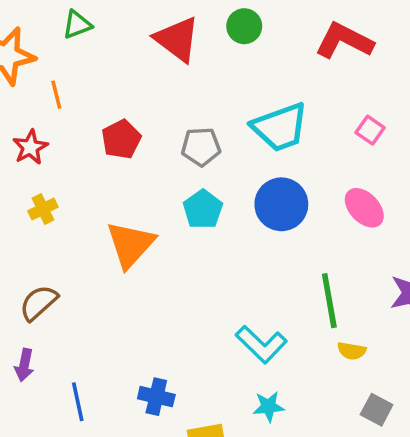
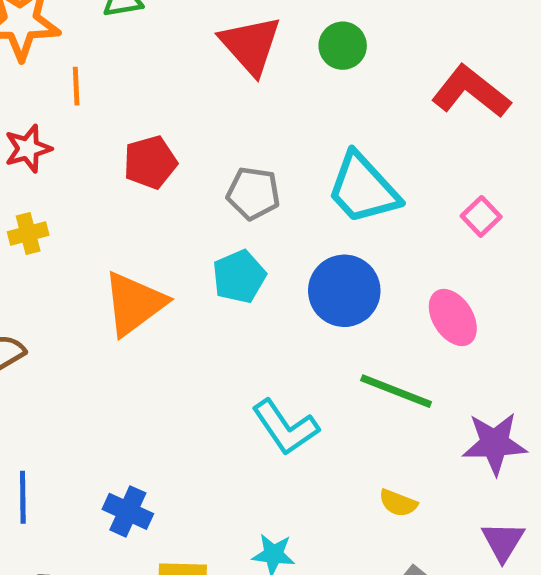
cyan trapezoid: (280, 127) -> (363, 189), turned 56
green line: (329, 301) -> (396, 391), moved, turned -70
cyan L-shape: (261, 344) -> (285, 427), moved

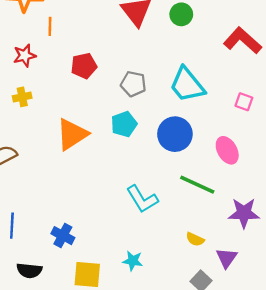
pink square: (481, 216) -> (244, 102), turned -30
purple triangle: (503, 541) -> (227, 258), moved

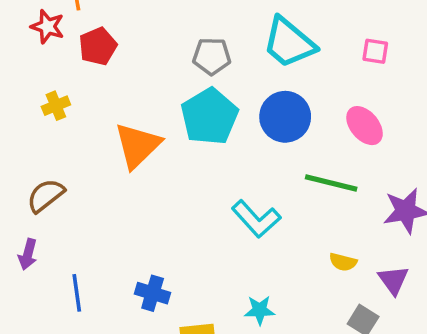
red star: (25, 55) -> (48, 27), moved, turned -30
red pentagon: (84, 66) -> (98, 46), moved
cyan pentagon: (124, 124) -> (209, 117), size x1.5

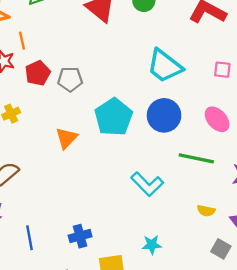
gray pentagon: (212, 56) -> (70, 79), moved
orange triangle: (138, 145) -> (67, 138), size x0.7
blue cross: (153, 293) -> (80, 236), turned -30

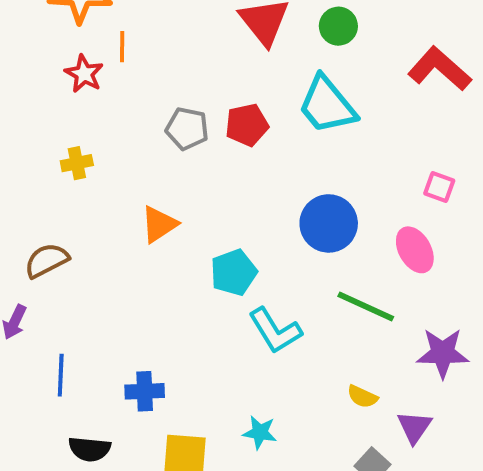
cyan trapezoid: (165, 66) -> (327, 105), moved
pink square: (222, 70) -> (439, 187), moved
red pentagon: (38, 73) -> (247, 125), moved
cyan pentagon: (114, 117) -> (234, 272), moved, size x0.7

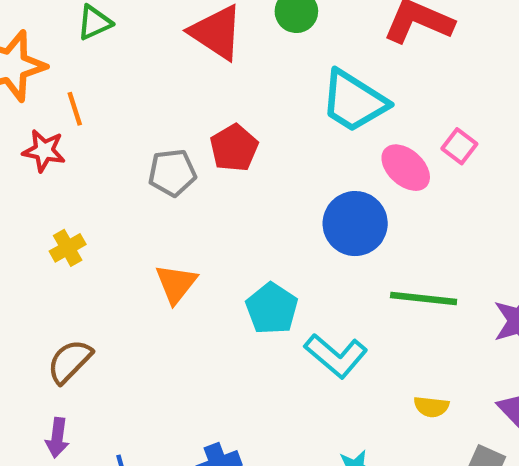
cyan trapezoid: (327, 105) -> (354, 101), moved
pink square: (439, 187) -> (459, 146), turned 36
pink ellipse: (415, 250) -> (406, 168), moved
yellow semicircle: (362, 397) -> (431, 407), moved

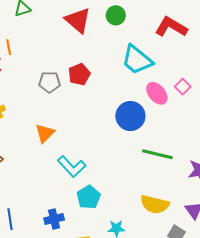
cyan pentagon: (272, 309) -> (89, 197), moved
cyan L-shape: (336, 356) -> (72, 167), moved
yellow semicircle: (431, 407) -> (155, 204), size x1.8

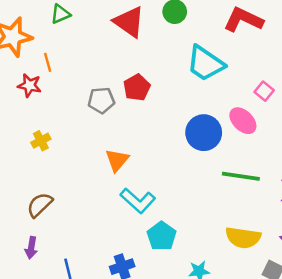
pink ellipse: (157, 93) -> (243, 121), moved
orange triangle: (45, 133) -> (117, 160), moved

